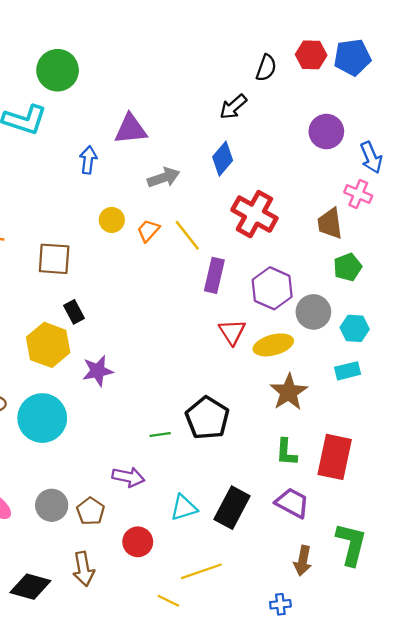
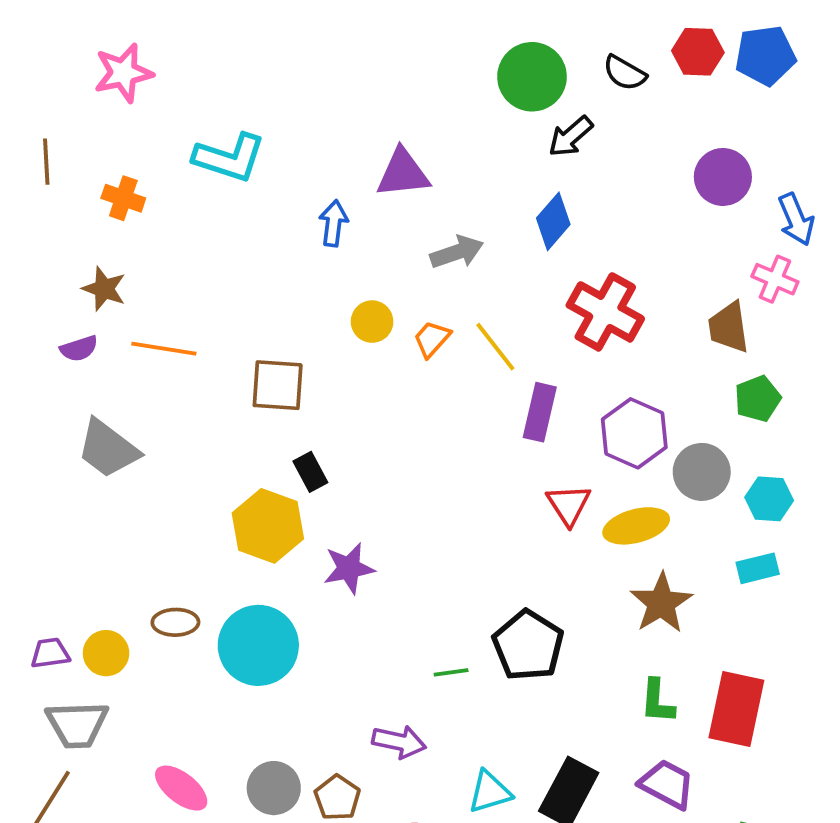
black semicircle: (266, 68) -> (625, 73), turned 100
green circle: (58, 70) -> (532, 77), moved

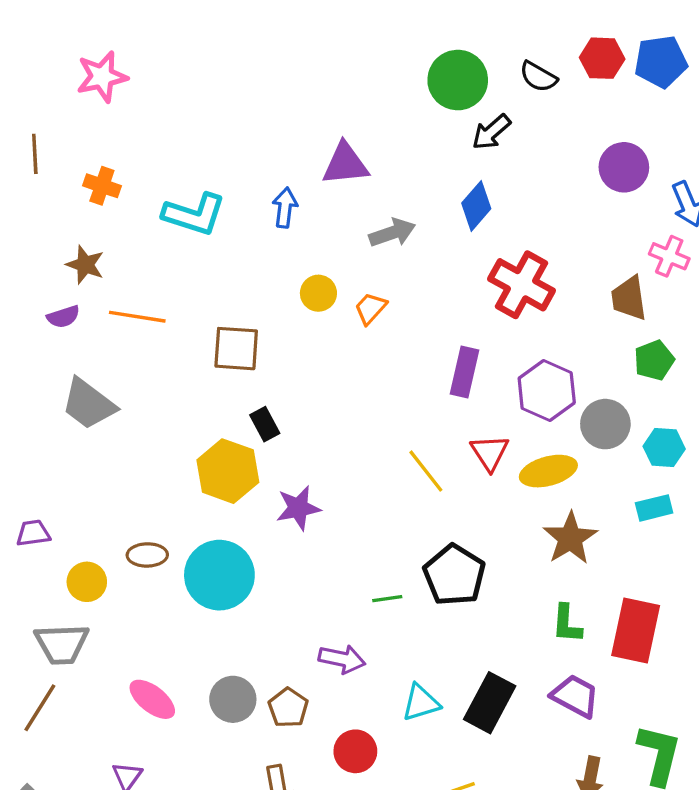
cyan L-shape: (229, 158) -> (194, 214), moved
yellow line: (495, 347) -> (426, 471), moved
purple trapezoid: (50, 653) -> (33, 533), moved

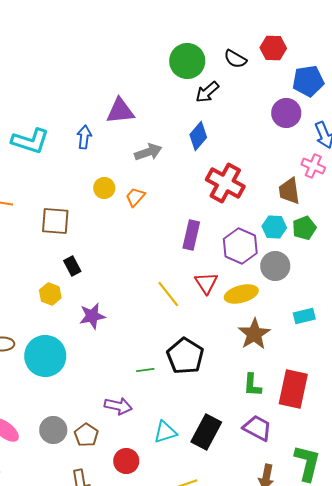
blue pentagon: (661, 62) -> (308, 81), moved
cyan hexagon: (664, 448) -> (274, 227), moved
yellow hexagon: (228, 471) -> (50, 294), size x0.6

